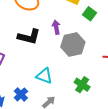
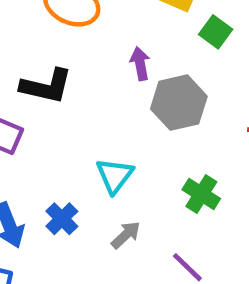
black L-shape: (29, 37) -> (46, 86), moved
cyan triangle: (44, 76) -> (115, 175), turned 48

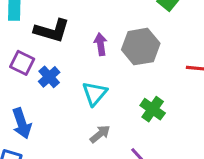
purple arrow: (140, 64) -> (101, 44), moved
blue cross: (62, 219) -> (49, 77), moved

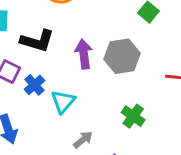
purple arrow: (101, 44) -> (84, 54), size x1.4
cyan triangle: (95, 93) -> (63, 101), moved

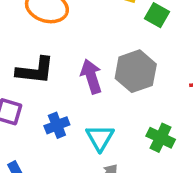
blue cross: (34, 85) -> (57, 125), moved, turned 30
cyan triangle: (63, 101) -> (100, 138), moved

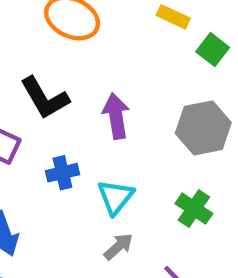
black L-shape: (35, 71) -> (45, 98), turned 45
gray hexagon: (136, 71) -> (203, 128), moved

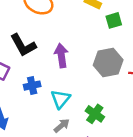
green square: (213, 50) -> (114, 20), turned 35
green cross: (194, 209) -> (95, 114), moved

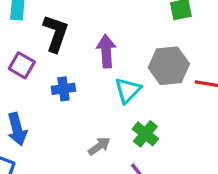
black L-shape: (23, 45) -> (56, 33), turned -136
cyan triangle: (60, 99) -> (128, 90), moved

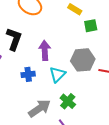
blue cross: (63, 89) -> (28, 74), moved
gray arrow: (99, 146) -> (39, 108), size x1.6

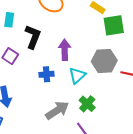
green square: (91, 26) -> (114, 25), size x1.5

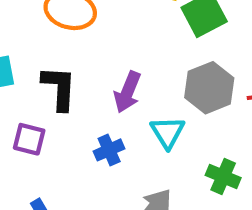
purple arrow: (65, 50) -> (127, 92), turned -138
green cross: (87, 104) -> (223, 176), moved

